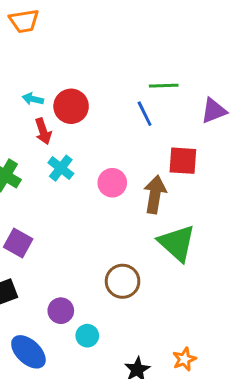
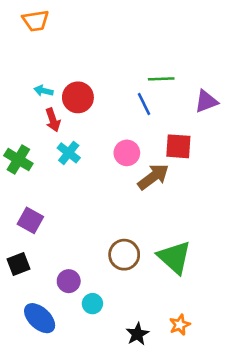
pink circle: (112, 183) -> (127, 153), moved
brown arrow: (155, 194) -> (153, 177), turned 44
green triangle: (177, 243) -> (174, 257), moved

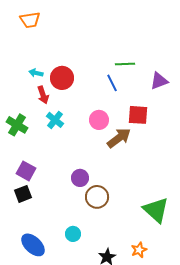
green triangle: (174, 257) -> (156, 210), moved
black square: (18, 264) -> (23, 194), moved
purple circle: (69, 281) -> (80, 178), moved

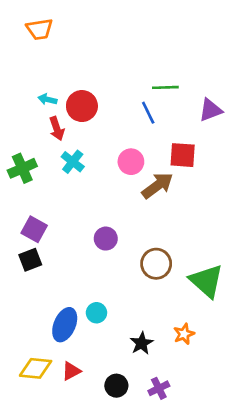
green cross: (17, 125) -> (22, 168), turned 35
brown circle: (97, 197) -> (156, 264), moved
blue ellipse: (33, 245) -> (65, 325), moved, turned 70

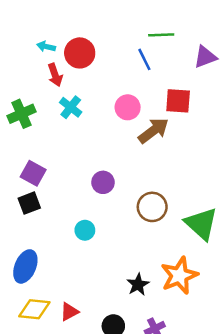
cyan circle: (96, 313) -> (85, 230), moved
blue ellipse: (65, 325) -> (25, 266), moved
orange star: (184, 334) -> (179, 276), size x1.8

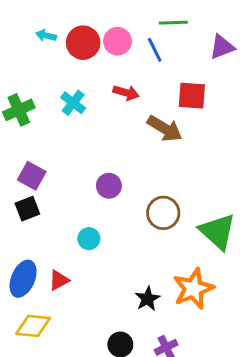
red arrow: (55, 75) -> (126, 93), moved, turned -55
pink circle: (128, 107) -> (117, 41), moved
brown arrow: (153, 131) -> (165, 128), turned 68
red triangle: (69, 312) -> (59, 280), moved

